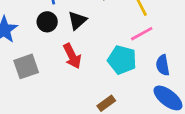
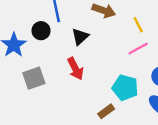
black circle: (47, 22) -> (41, 31), moved
cyan pentagon: (122, 60) -> (125, 88), moved

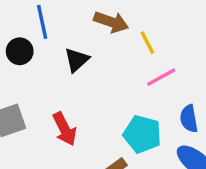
yellow line: (138, 25) -> (147, 43), moved
red arrow: (75, 69) -> (65, 129), moved

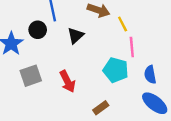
pink line: (161, 77) -> (132, 47), turned -66
cyan pentagon: (142, 134) -> (116, 70), moved

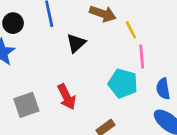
black circle: (38, 30) -> (13, 23), moved
gray square: (31, 76) -> (26, 105), moved

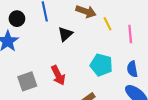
pink line: (142, 57) -> (130, 34), moved

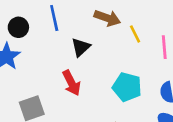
red arrow: (58, 75) -> (71, 83), moved

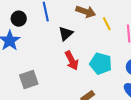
red arrow: (71, 83) -> (72, 61), moved

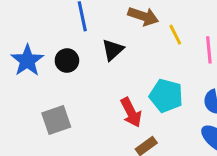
black circle: (19, 19) -> (67, 61), moved
red arrow: (72, 61) -> (131, 112), moved

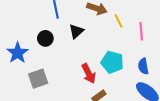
blue star: (27, 61) -> (18, 53), moved

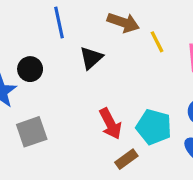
black circle: (45, 38) -> (30, 69), moved
cyan pentagon: (112, 62) -> (154, 127), moved

